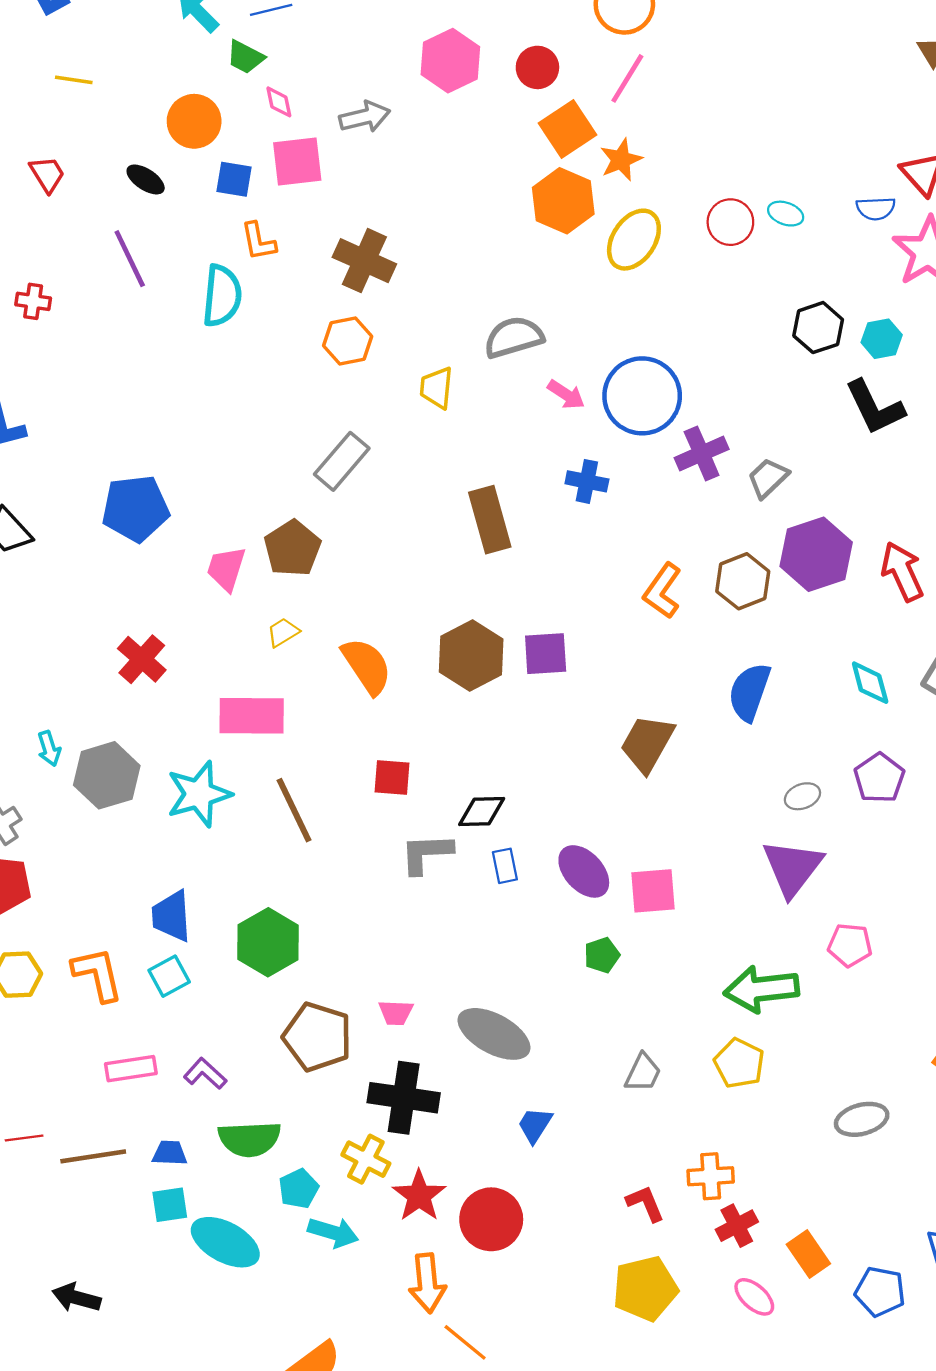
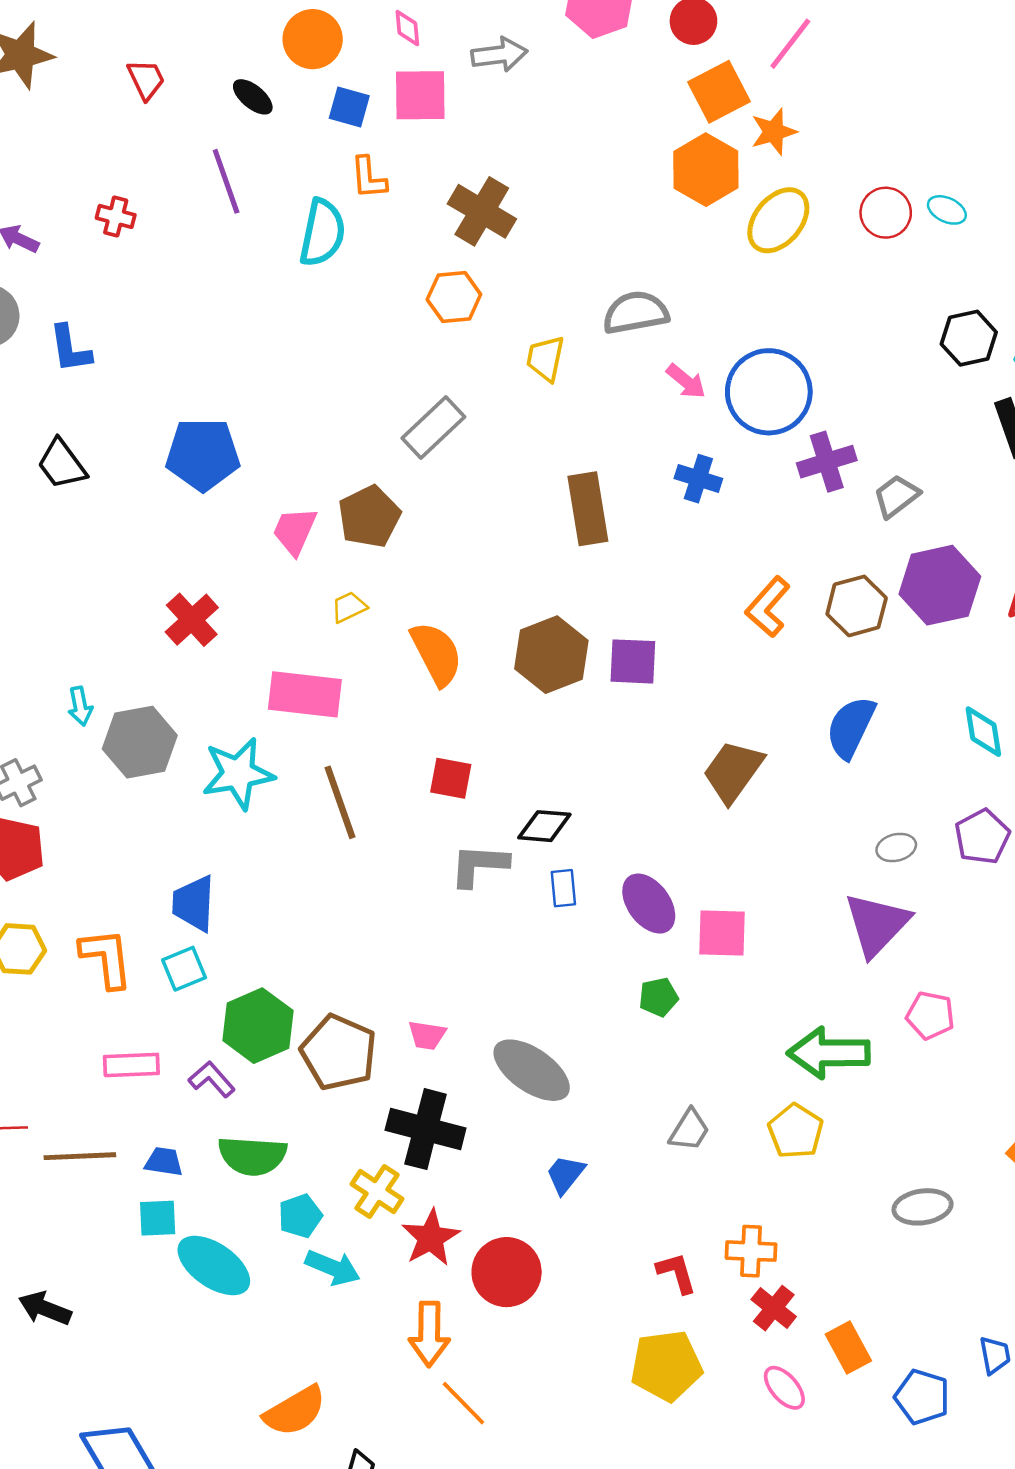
green hexagon: (268, 942) -> (258, 1026), moved
red cross: (737, 1226) -> (774, 1308), turned -30

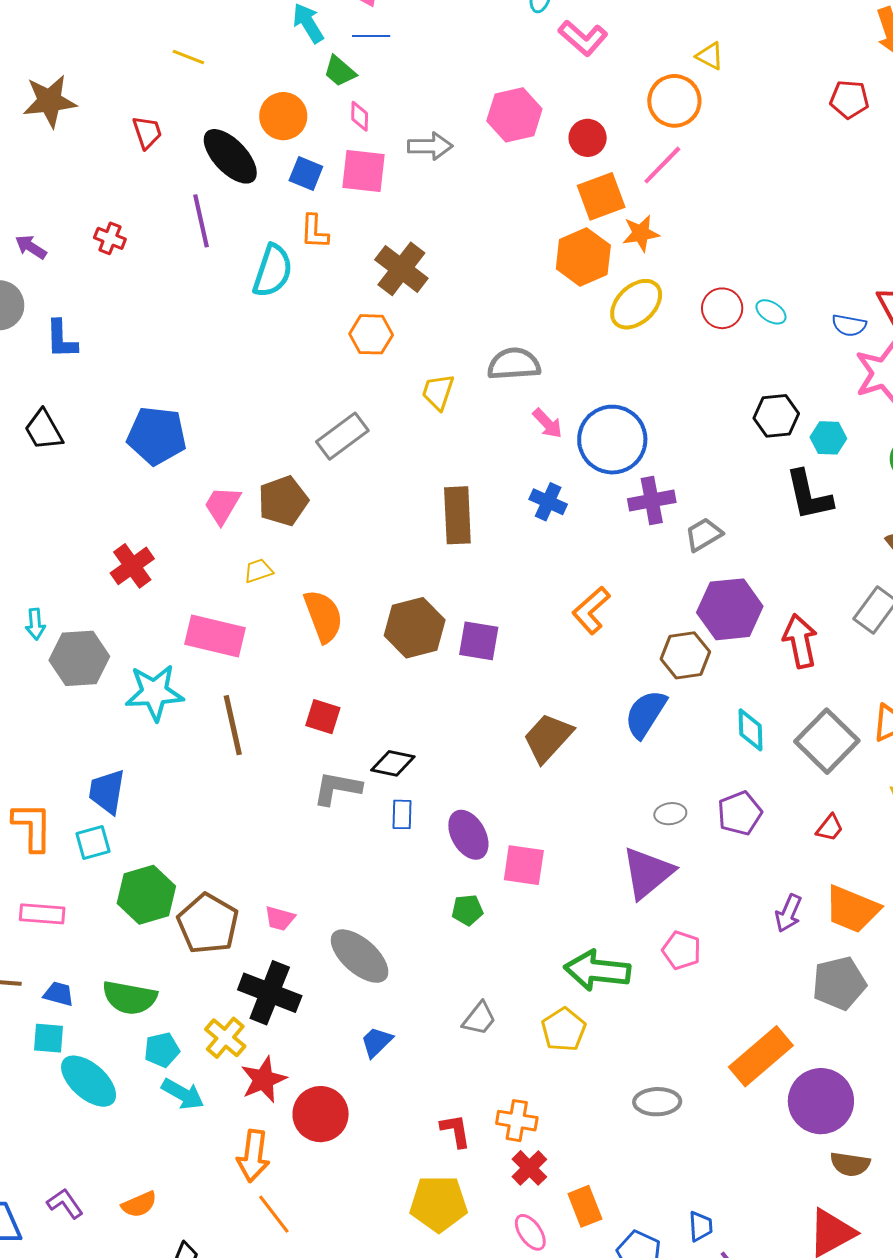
black ellipse: (253, 97) -> (230, 156), size x1.8
brown hexagon: (857, 606) -> (685, 655), moved
purple L-shape: (212, 1079) -> (65, 1203), moved
orange semicircle: (295, 1411) -> (139, 1204), size x0.7

